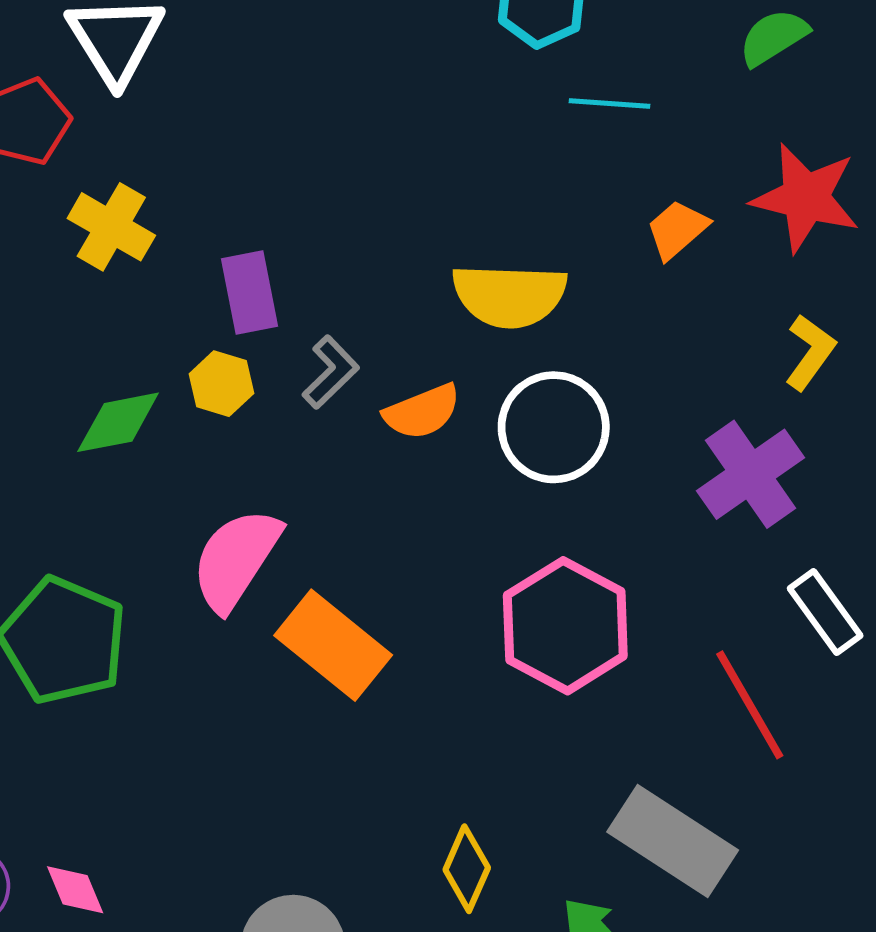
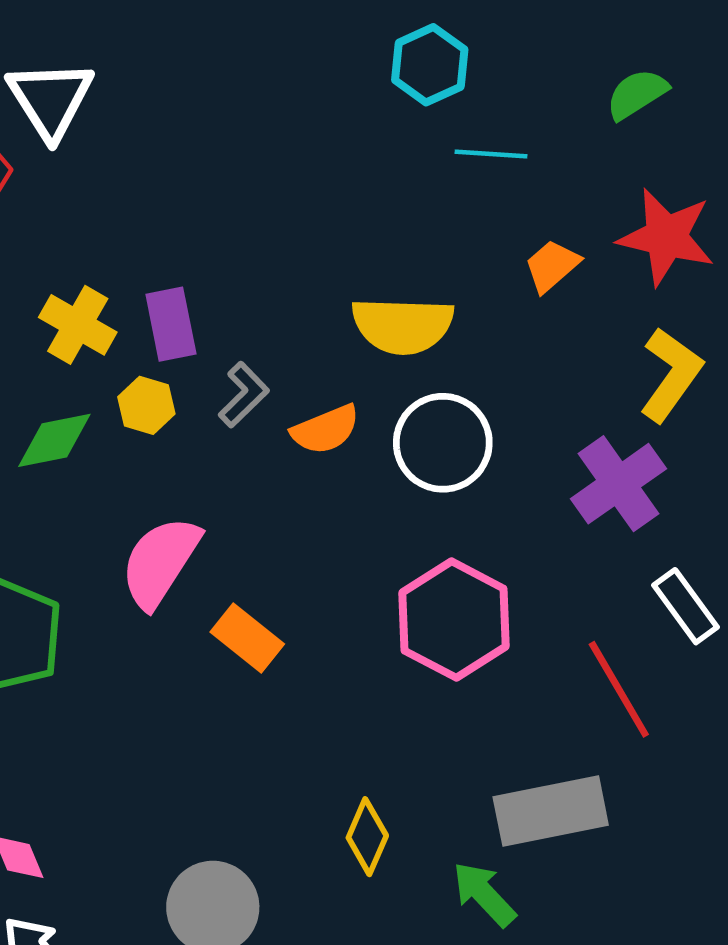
yellow cross: (111, 227) -> (78, 325), moved
yellow L-shape: (810, 352) -> (671, 375), size x1.4
orange rectangle: (333, 645) -> (247, 638), size x0.7
gray rectangle: (673, 841) -> (551, 811), turned -44

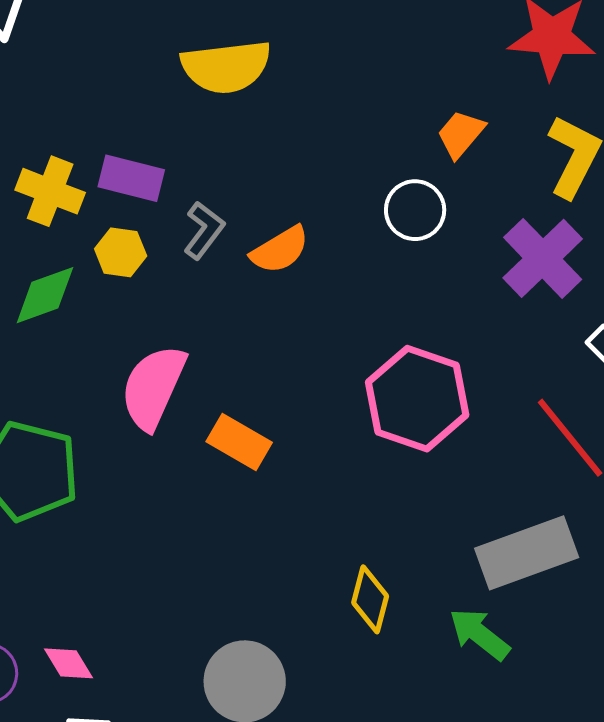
orange trapezoid: (552, 266) -> (461, 134), moved
purple rectangle: (171, 324) -> (131, 178), turned -56
yellow semicircle: (403, 325) -> (226, 67), moved
white circle: (443, 443) -> (415, 210), moved, size x0.7

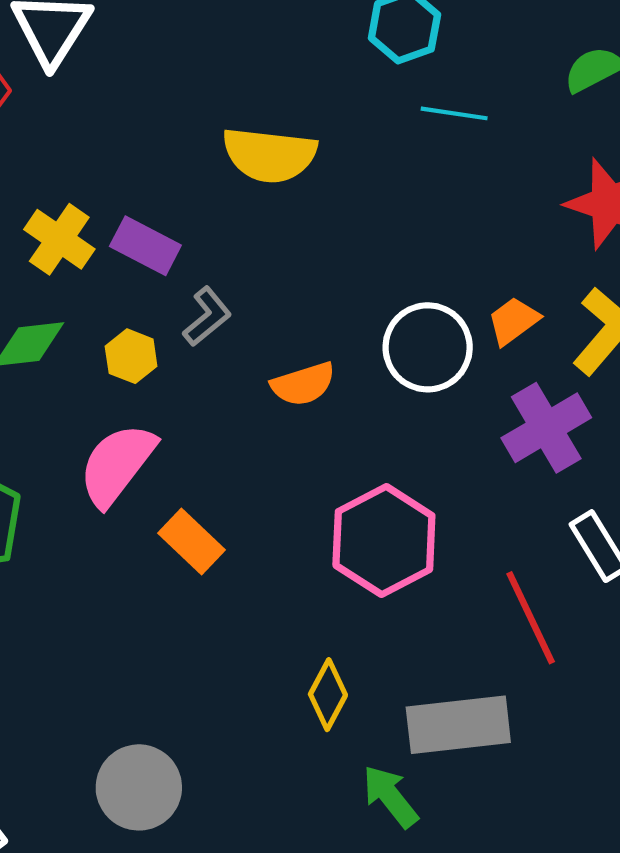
orange trapezoid: (461, 134) -> (513, 321), moved
white circle: (415, 210) -> (428, 347), size x1.4
orange semicircle: (280, 250) -> (303, 384), moved
yellow hexagon: (121, 252) -> (131, 356), moved
yellow diamond: (370, 599) -> (328, 695), moved

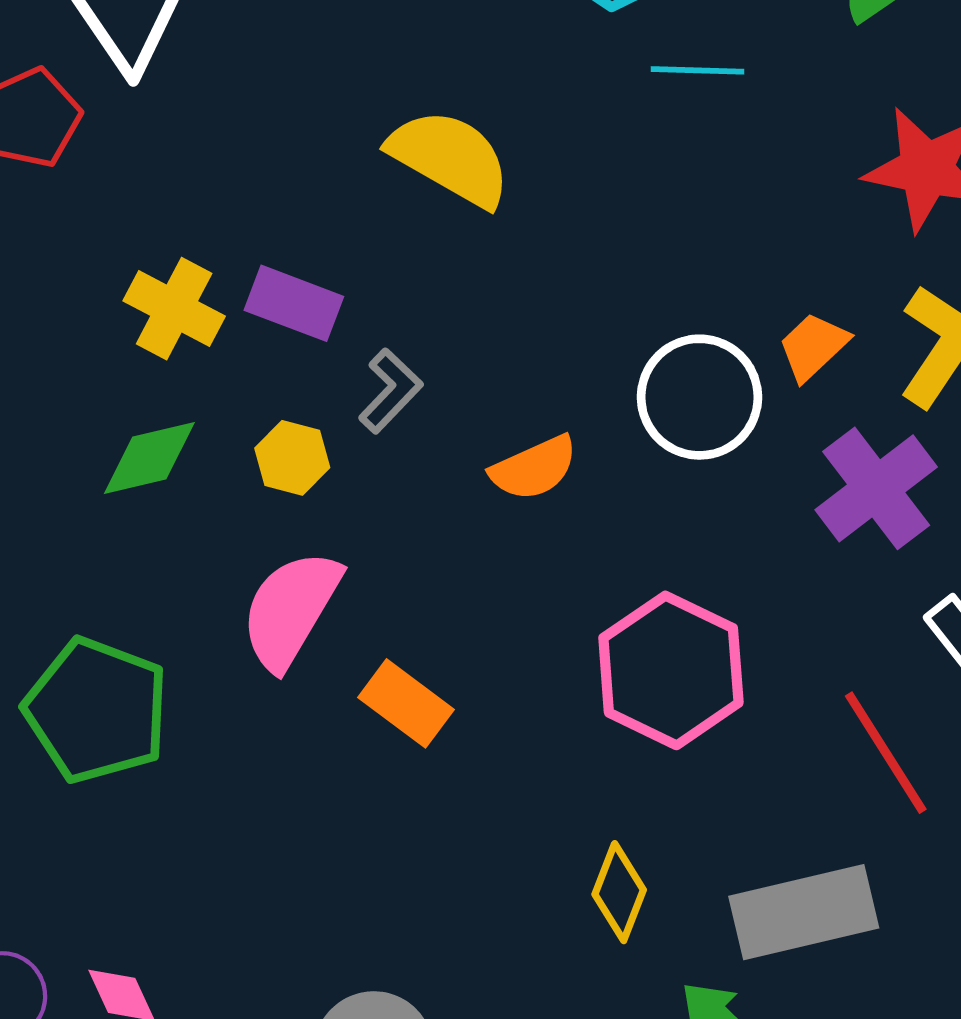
yellow semicircle: (269, 155) -> (450, 158), turned -150

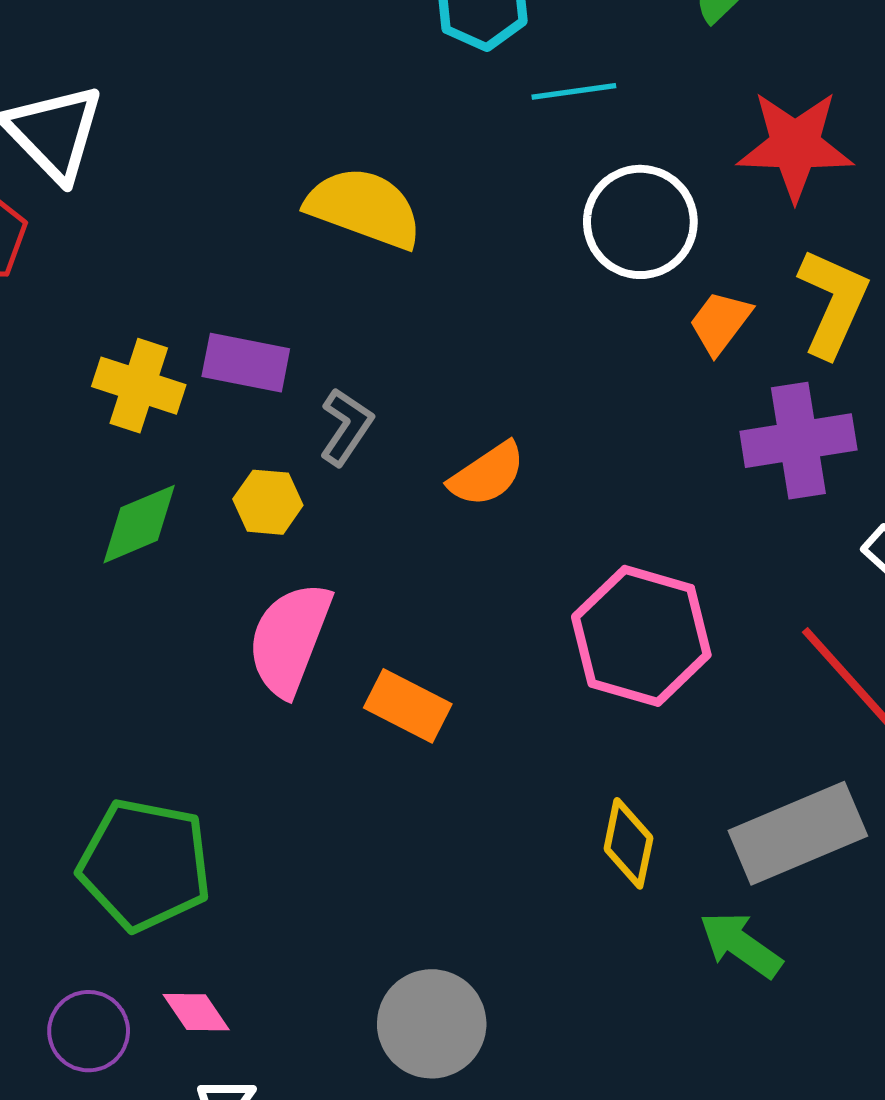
white circle: (699, 397) -> (640, 222), moved
purple cross: (876, 488) -> (798, 441), turned 38
green pentagon: (97, 710) -> (145, 865), moved

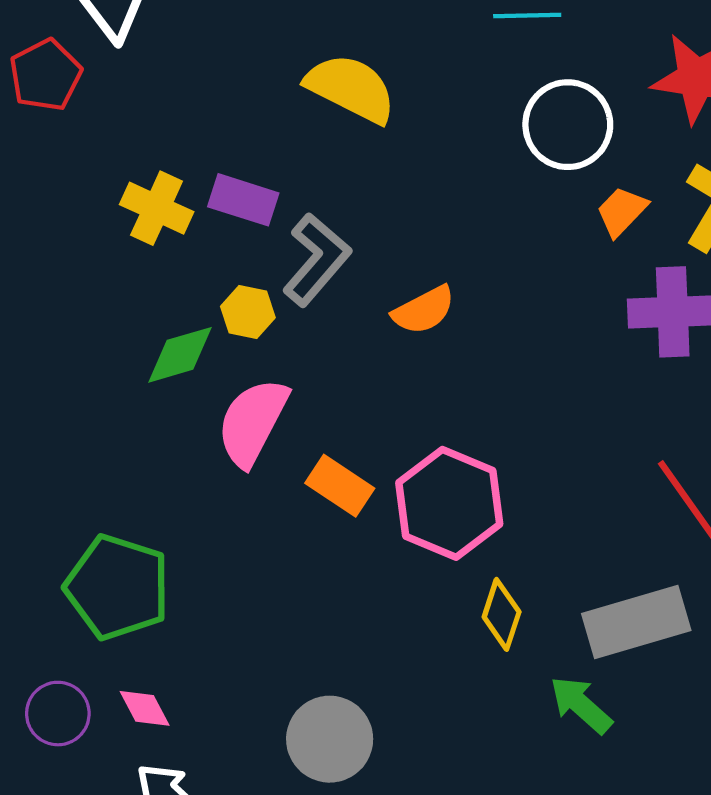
gray L-shape: (346, 427) -> (317, 260), size x1.5
green diamond: (139, 524) -> (180, 355), moved
pink hexagon: (641, 636) -> (449, 503), moved

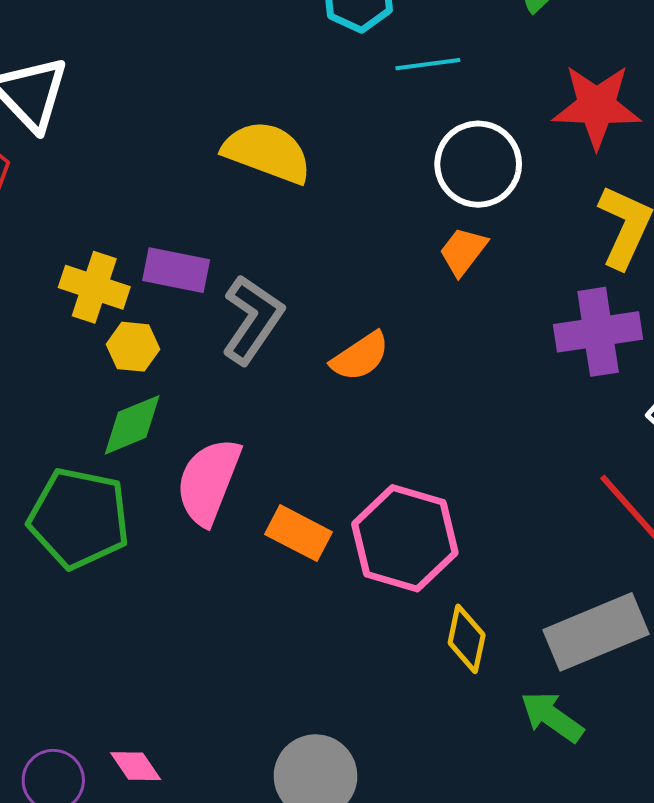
orange trapezoid: (622, 211) -> (463, 251), moved
yellow hexagon: (248, 312) -> (133, 347), moved
green pentagon: (117, 587) -> (79, 518), moved

